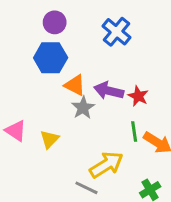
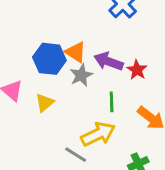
blue hexagon: (51, 58) -> (49, 59), moved
green line: (134, 132) -> (112, 102), moved

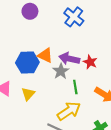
gray star: (81, 75) -> (61, 71), moved

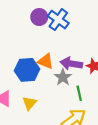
purple circle: (30, 11) -> (39, 17), moved
blue cross: (74, 17) -> (58, 20), moved

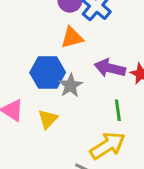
orange triangle: (46, 61) -> (72, 37), moved, turned -42
gray star: (63, 77) -> (71, 86), moved

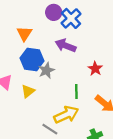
orange triangle: (72, 37) -> (24, 33), moved, turned -49
purple arrow: (110, 68) -> (66, 46), moved

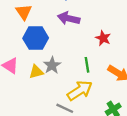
gray star: (46, 70) -> (52, 65), moved
yellow triangle: (28, 91) -> (36, 72), turned 32

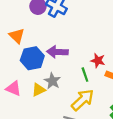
purple arrow: (69, 18) -> (57, 52), moved
red star: (103, 38) -> (98, 60), moved

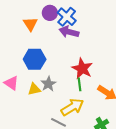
orange triangle: (17, 36) -> (30, 24), moved
purple arrow: (57, 52) -> (69, 32), moved
red star: (98, 60) -> (82, 69), moved, size x1.5

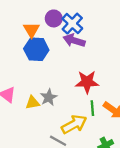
blue hexagon: (35, 59) -> (36, 49), moved
red star: (82, 69) -> (87, 82), turned -30
green line: (79, 84) -> (92, 108), moved

